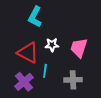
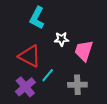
white star: (52, 45) -> (61, 39), moved
cyan line: (45, 71) -> (48, 75), turned 32

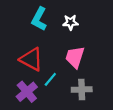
white star: (61, 39) -> (70, 22), moved
pink trapezoid: (84, 51) -> (75, 57), moved

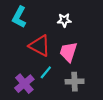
cyan L-shape: (39, 19) -> (19, 17), moved
red triangle: (31, 59) -> (40, 46), moved

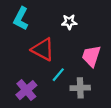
pink trapezoid: (68, 52) -> (91, 56), moved
cyan line: (46, 72) -> (58, 75), moved

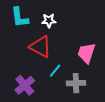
cyan L-shape: (21, 19) -> (20, 17), turned -35
white star: (69, 22) -> (49, 21), moved

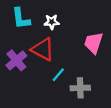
pink trapezoid: (86, 53) -> (93, 43), moved
purple cross: (25, 85) -> (16, 60), moved

